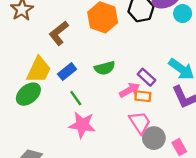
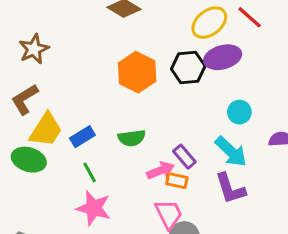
cyan circle: (183, 14) -> (239, 112), moved
brown L-shape: (59, 33) -> (25, 99), moved
green ellipse: (28, 94) -> (29, 160), turned 50

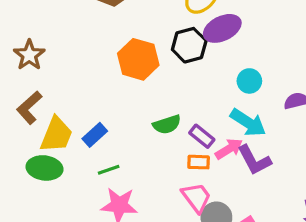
green semicircle: (132, 138) -> (167, 124), moved
pink arrow: (160, 171) -> (229, 149), moved
green line: (90, 172) -> (109, 170), turned -70

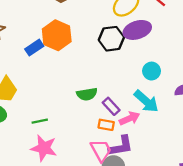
orange hexagon: (138, 59) -> (57, 35), moved
blue rectangle: (95, 135) -> (34, 48), moved
purple L-shape: (254, 160) -> (121, 146), moved, turned -80

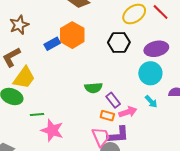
purple ellipse: (137, 30) -> (156, 49), moved
cyan circle: (152, 71) -> (150, 73), size x1.5
cyan arrow: (146, 101) -> (151, 102), moved, size x0.6
green line: (40, 121) -> (37, 114), moved

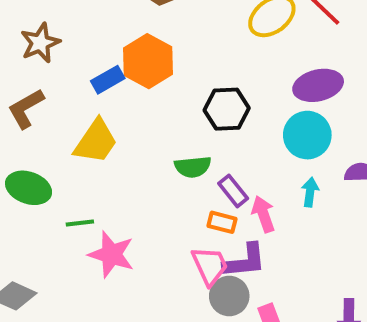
black hexagon: (119, 42) -> (227, 109), moved
yellow trapezoid: (24, 78) -> (96, 141), moved
cyan arrow: (151, 102) -> (310, 192), turned -128
pink arrow: (128, 112) -> (263, 214), turned -90

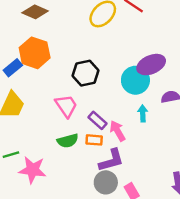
purple ellipse: (318, 85) -> (151, 65), moved
green semicircle: (193, 167) -> (68, 141), moved
pink trapezoid: (210, 266) -> (66, 106), moved

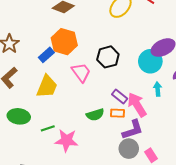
pink trapezoid: (66, 106) -> (81, 72), moved
pink arrow: (118, 131) -> (137, 105), size x1.4

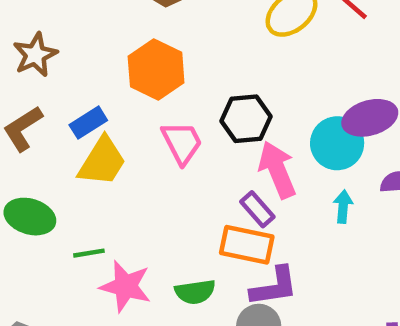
blue rectangle: (46, 55) -> (88, 123), moved
pink arrow: (137, 105) -> (277, 170), moved
orange rectangle: (118, 113) -> (247, 245), size x1.6
green semicircle: (95, 115) -> (195, 292), moved

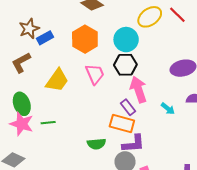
blue rectangle: (88, 123) -> (45, 38), moved
cyan circle: (337, 143) -> (126, 40), moved
cyan arrow: (343, 207) -> (168, 109), turned 120
green ellipse: (30, 217) -> (22, 104), turned 50
pink star: (126, 286) -> (22, 124), moved

